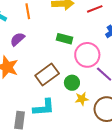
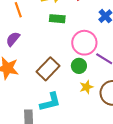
green rectangle: (64, 39) -> (57, 19), moved
green circle: (72, 83) -> (79, 66), moved

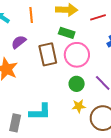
pink circle: (84, 43) -> (77, 55), moved
brown rectangle: (48, 69) -> (48, 54), moved, turned -70

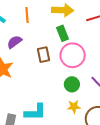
green rectangle: (67, 33) -> (62, 33), turned 49
brown rectangle: (48, 54) -> (43, 55), size x0.7

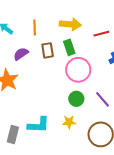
brown rectangle: (43, 55) -> (48, 50), moved
yellow star: (74, 107) -> (69, 122), moved

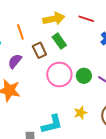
red line: (101, 34) -> (86, 19), turned 49
pink circle: (78, 70) -> (59, 74), moved
green circle: (76, 99) -> (84, 76), moved

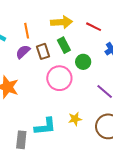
purple semicircle: (15, 61) -> (23, 52), moved
green circle: (84, 76) -> (83, 62), moved

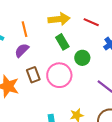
brown rectangle: (43, 51) -> (33, 75), moved

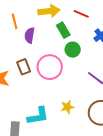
green rectangle: (62, 42) -> (63, 30), moved
purple semicircle: (22, 50) -> (30, 35), moved, turned -35

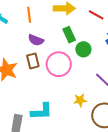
green rectangle: (63, 30) -> (69, 35), moved
purple semicircle: (30, 35) -> (36, 40), moved, turned -84
yellow star: (67, 107) -> (80, 100), moved

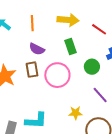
green circle: (83, 49) -> (92, 67), moved

